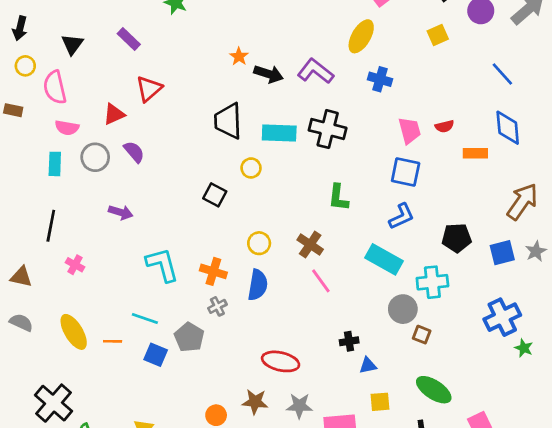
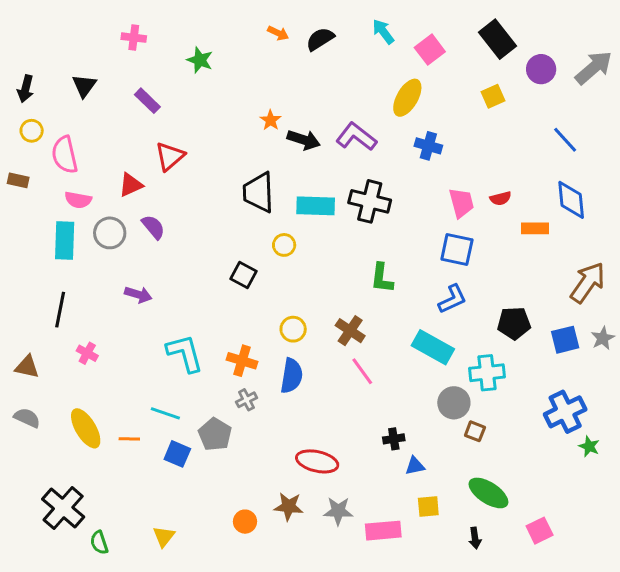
black triangle: (72, 44) -> (84, 86), moved
cyan rectangle: (55, 164) -> (65, 240), size x1.4

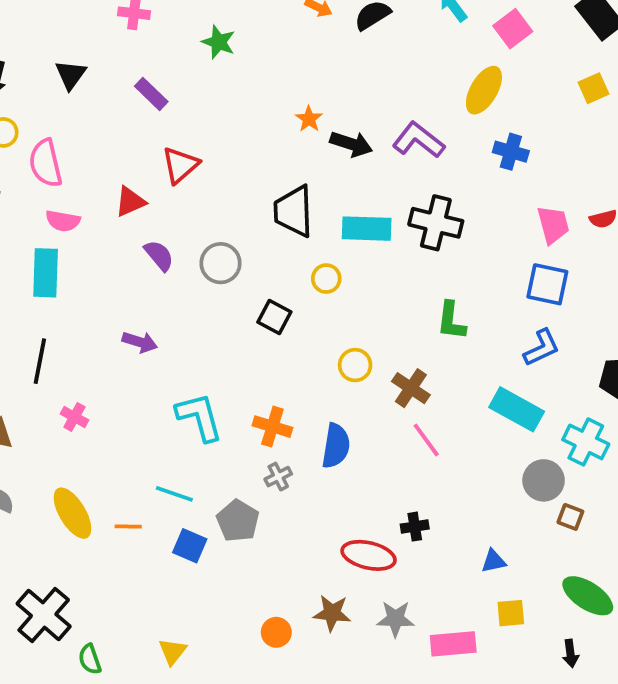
gray circle: (110, 233) -> (221, 263), moved
yellow circle: (293, 329) -> (355, 365), moved
cyan cross: (487, 373) -> (586, 442), turned 32
black cross: (394, 439) -> (415, 527), moved

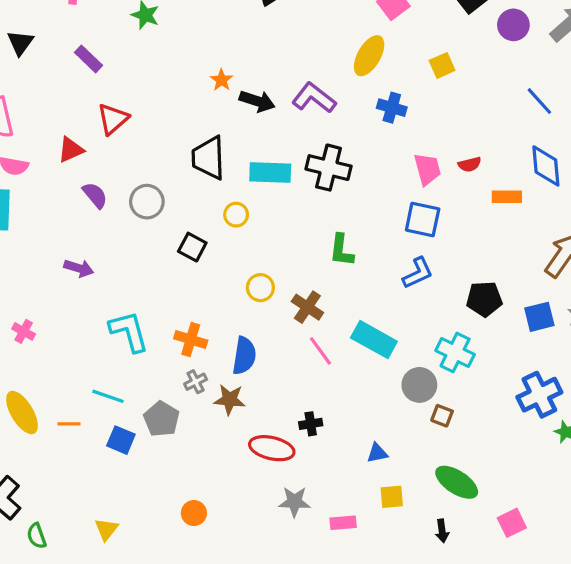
yellow square: (594, 88) -> (442, 65), moved
cyan rectangle: (517, 409) -> (374, 340), moved
brown star: (332, 613) -> (230, 400), moved
pink rectangle: (453, 644) -> (343, 523), size x0.7

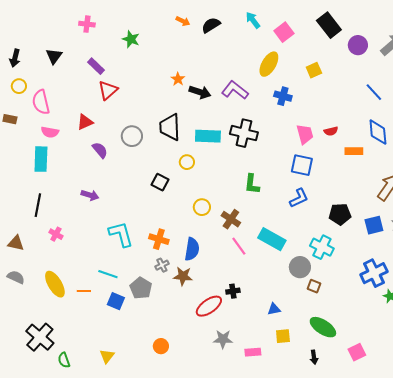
red triangle: (113, 119) -> (108, 90), moved
gray circle: (147, 202) -> (132, 136), moved
red ellipse: (272, 448) -> (209, 306), turned -48

